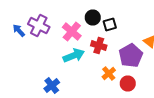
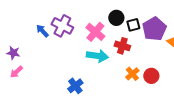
cyan arrow: (74, 56) -> (97, 56), turned 30
purple pentagon: (131, 56) -> (154, 29), moved
red circle: (128, 84) -> (151, 76), moved

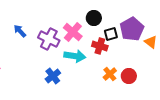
black square: (133, 25) -> (111, 34), moved
purple cross: (62, 26) -> (49, 39), moved
blue cross: (75, 86) -> (53, 76), moved

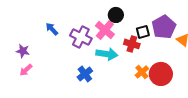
black circle: (94, 18) -> (116, 15), moved
red circle: (129, 76) -> (161, 74), size x1.5

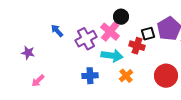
purple cross: (81, 37) -> (86, 39), turned 35
pink arrow: (26, 70) -> (38, 81), moved
orange cross: (142, 72) -> (126, 76), moved
blue cross: (85, 74) -> (90, 76), turned 35

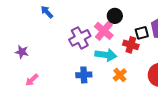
blue arrow: (57, 31) -> (47, 12), moved

